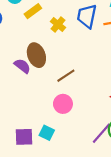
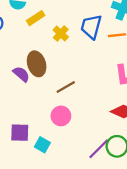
purple square: (24, 137) -> (20, 133), moved

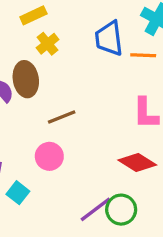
blue trapezoid: (91, 27) -> (109, 38), turned -30
yellow cross: (61, 33) -> (48, 44), moved

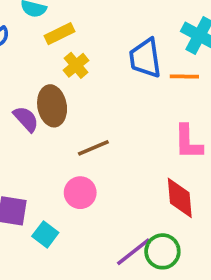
red diamond: (137, 162) -> (180, 198), turned 54

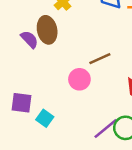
brown line: (93, 148) -> (100, 59), moved
pink circle: (80, 193) -> (79, 79), moved

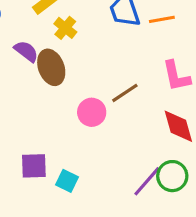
purple semicircle: (29, 39) -> (26, 51), moved
pink circle: (79, 79) -> (92, 112), moved

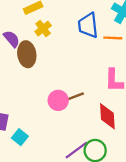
brown line: (125, 93) -> (74, 97), moved
pink circle: (92, 112) -> (58, 100), moved

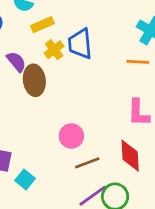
blue trapezoid: (88, 25) -> (80, 44), moved
brown line: (74, 97) -> (87, 163), moved

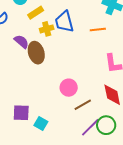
yellow cross: (54, 50) -> (47, 29), turned 32
orange line: (138, 62) -> (98, 30), moved

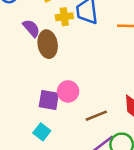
pink circle: (69, 88) -> (68, 91), moved
purple square: (21, 113) -> (49, 100), moved

